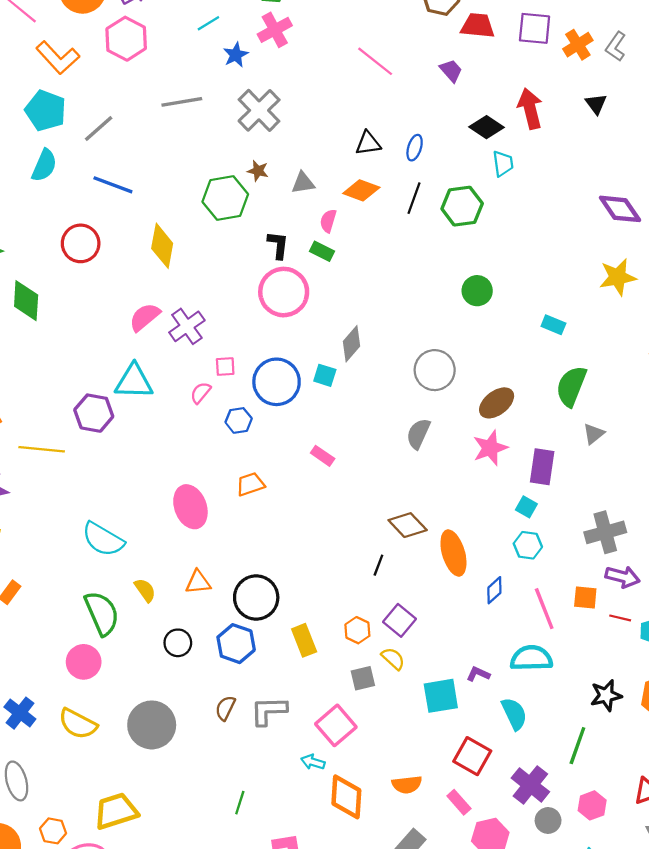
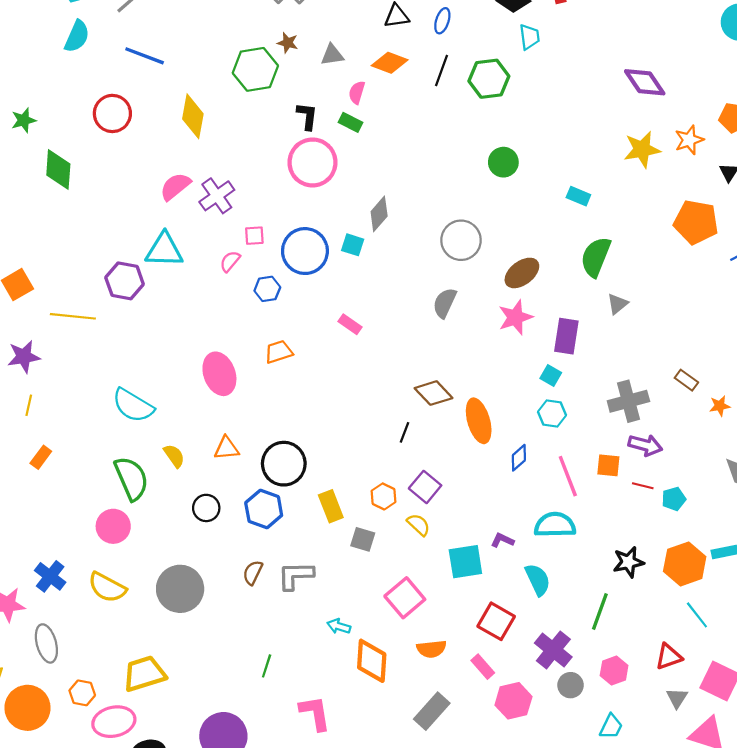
gray square: (363, 678) -> (363, 539), moved, turned 30
pink square: (336, 725) -> (405, 598), moved

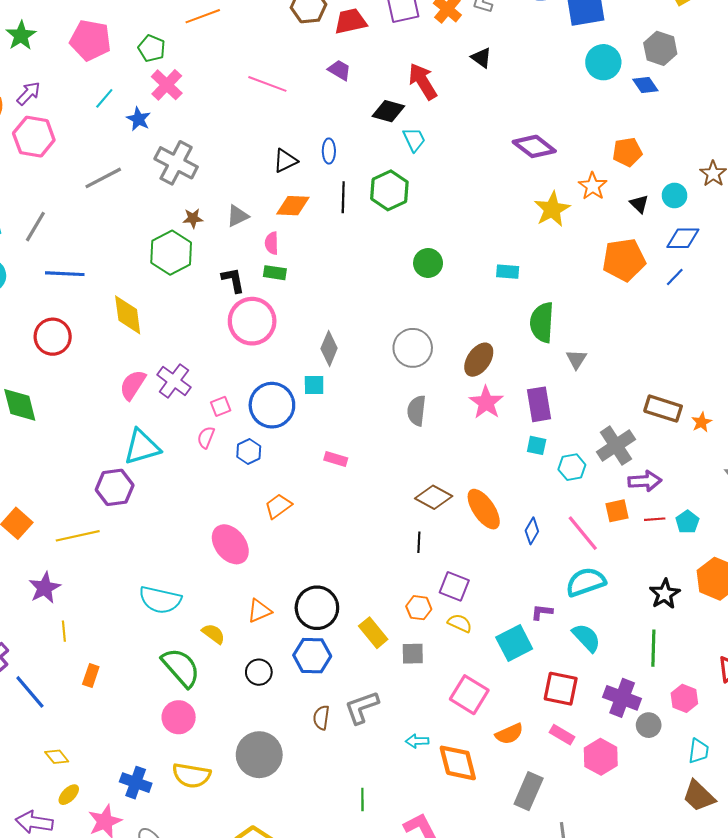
brown rectangle: (686, 380) -> (663, 409), size x1.6
cyan hexagon: (552, 413) -> (572, 467), moved

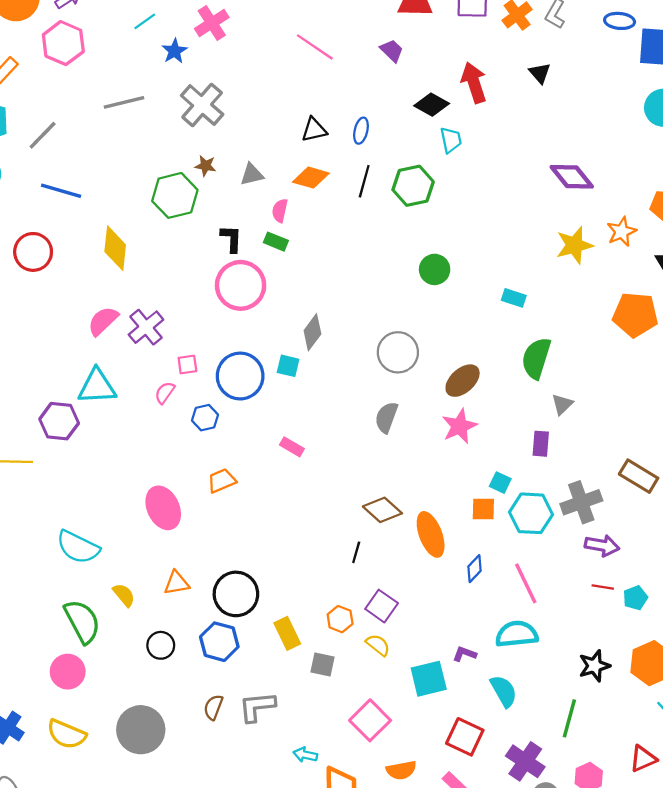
purple rectangle: (539, 404) -> (541, 444), moved, size x0.7
cyan hexagon: (572, 467) -> (531, 513), size x1.5
orange square: (617, 511) -> (483, 509), moved

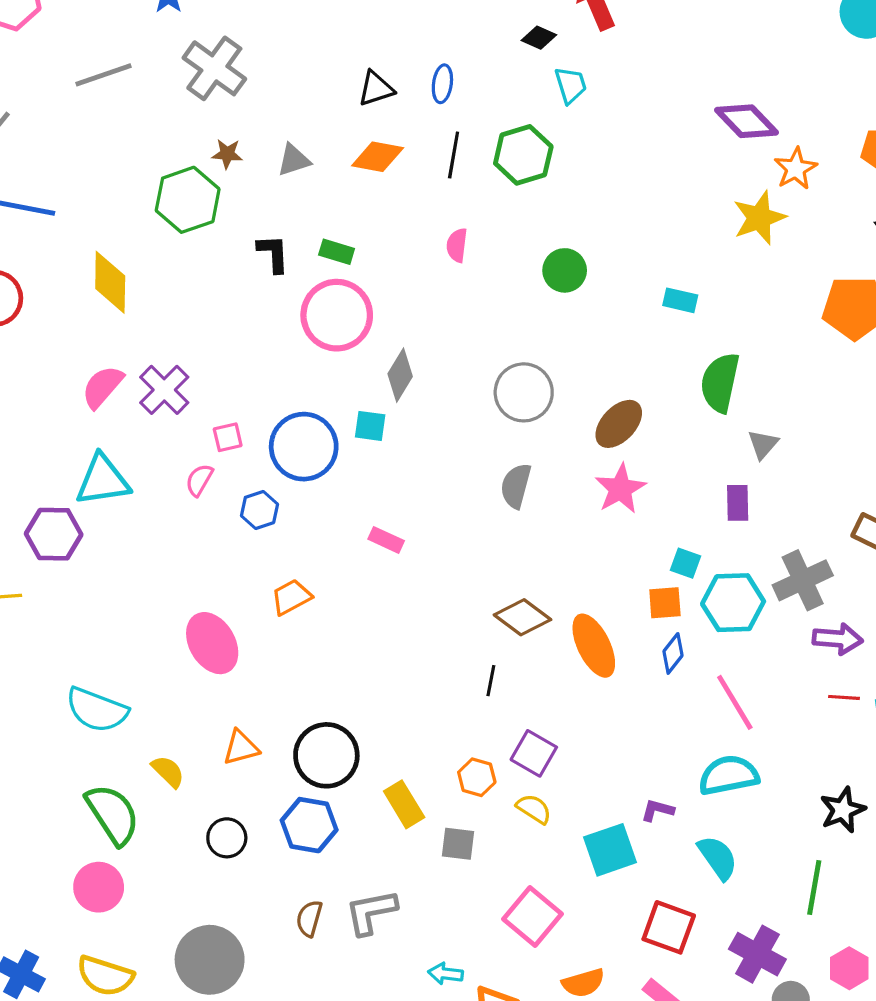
black diamond: (432, 105) -> (539, 38), size x0.7
pink semicircle: (280, 211) -> (457, 245), moved
orange star: (622, 232) -> (796, 169), moved
pink circle: (241, 285) -> (337, 315), moved
blue diamond: (475, 569) -> (673, 653), moved

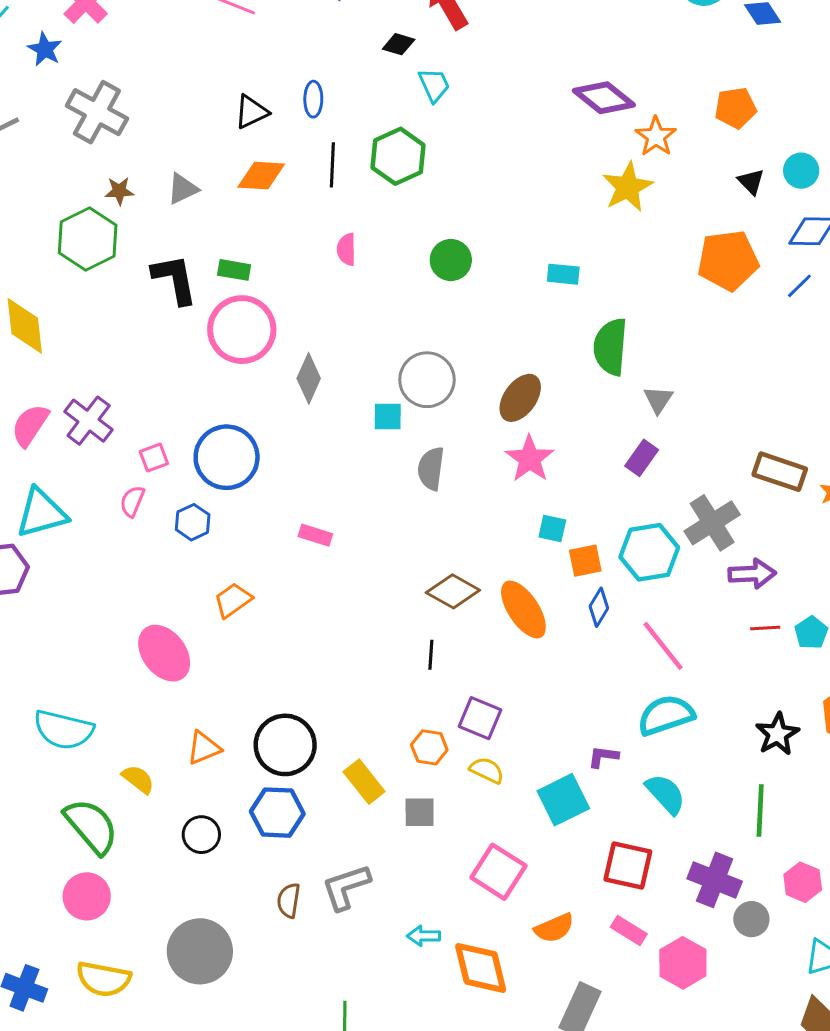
black L-shape: (273, 253) -> (175, 279), size x1.4
cyan square: (370, 426) -> (388, 417), moved
purple rectangle: (738, 503) -> (642, 458), turned 44
cyan square: (685, 563) -> (552, 528), moved

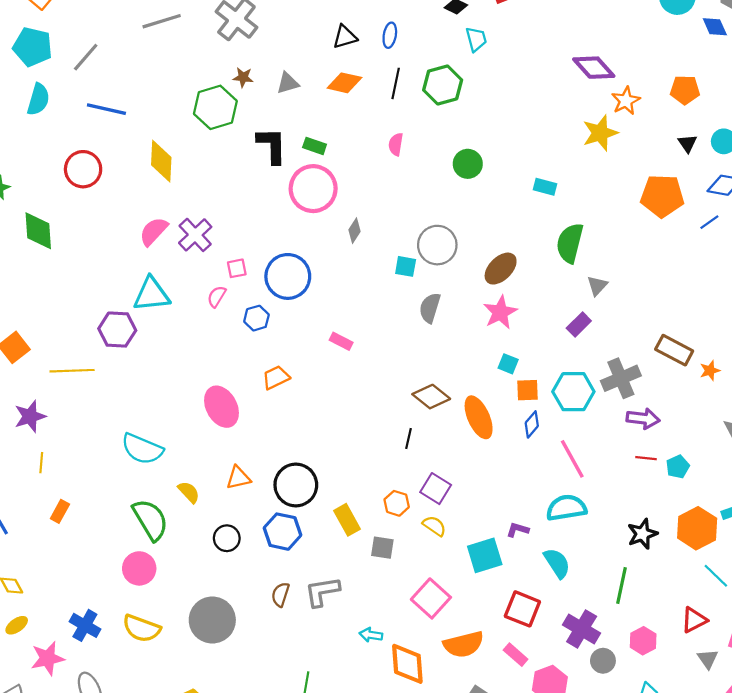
gray diamond: (309, 378) -> (354, 231), size x0.7
orange semicircle: (554, 928) -> (464, 644), size x1.4

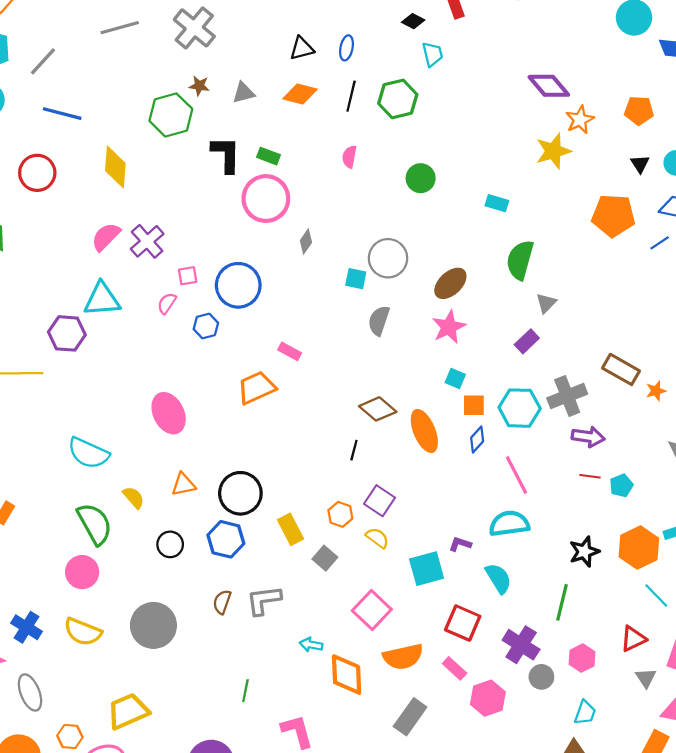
orange trapezoid: (276, 377) -> (256, 388), moved, size x1.4
gray square: (382, 548) -> (325, 558), turned 30

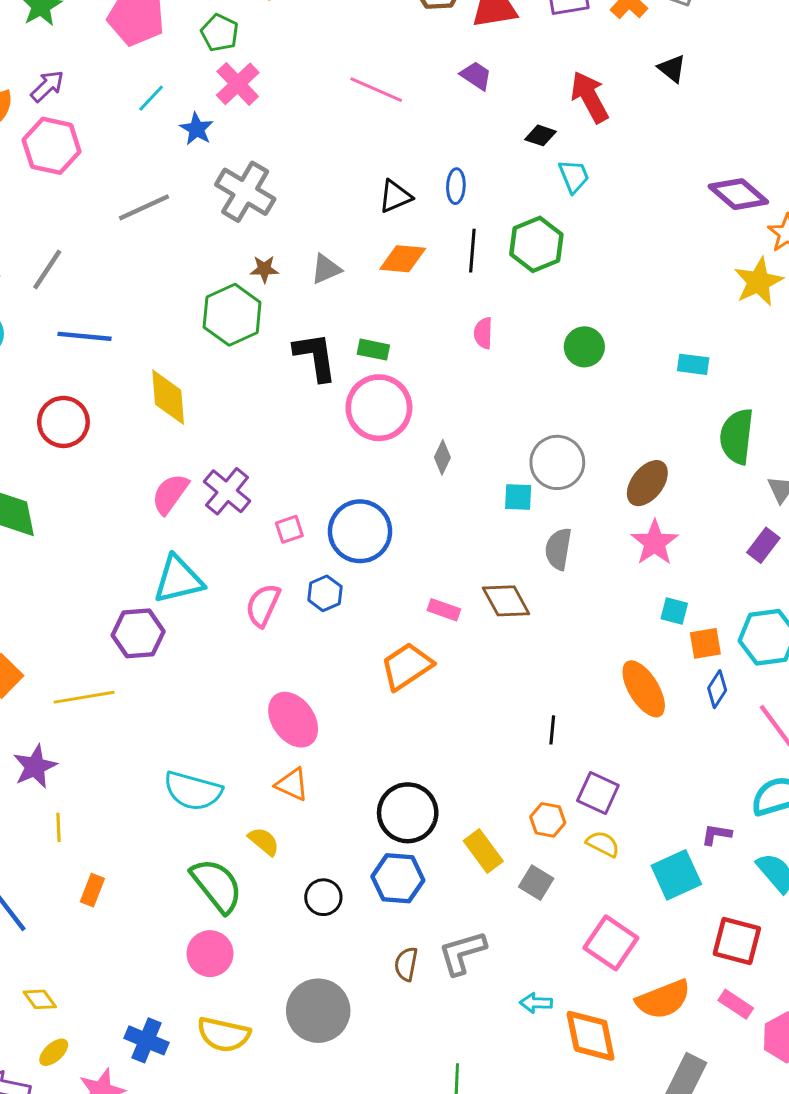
pink semicircle: (167, 303) -> (263, 605), moved, size x1.4
brown diamond: (378, 409) -> (506, 601), moved, turned 30
orange triangle: (183, 484) -> (292, 784), moved, turned 45

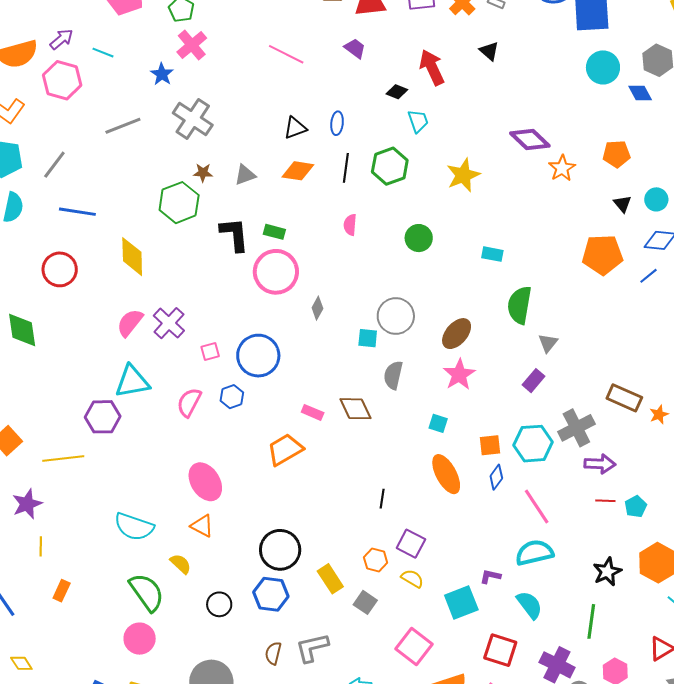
cyan line: (151, 98) -> (103, 53), moved, turned 65
yellow star: (759, 282) -> (463, 175), moved
cyan square: (674, 611) -> (438, 423), moved

